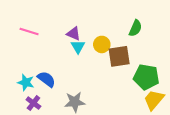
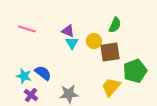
green semicircle: (135, 28) -> (115, 25), moved
green pentagon: (146, 77) -> (135, 71), turned -30
yellow trapezoid: (154, 100) -> (111, 87), moved

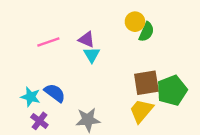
pink line: (27, 29) -> (48, 42), moved, turned -36
yellow circle: (94, 41) -> (135, 22), moved
brown square: (110, 52) -> (146, 83), moved

